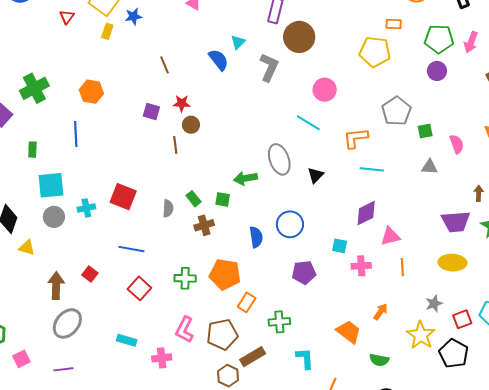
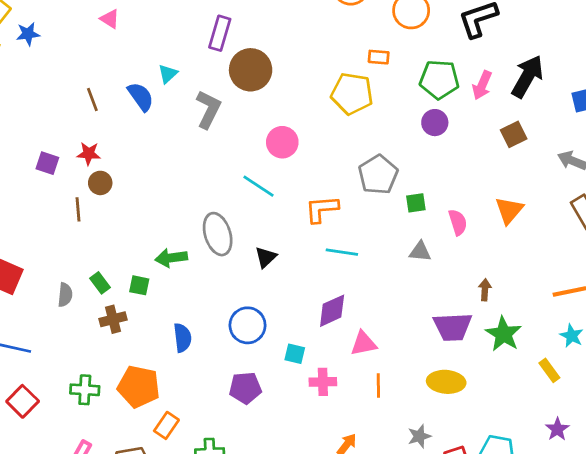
brown line: (164, 65) -> (92, 99), moved
blue circle: (290, 224) -> (248, 325), moved

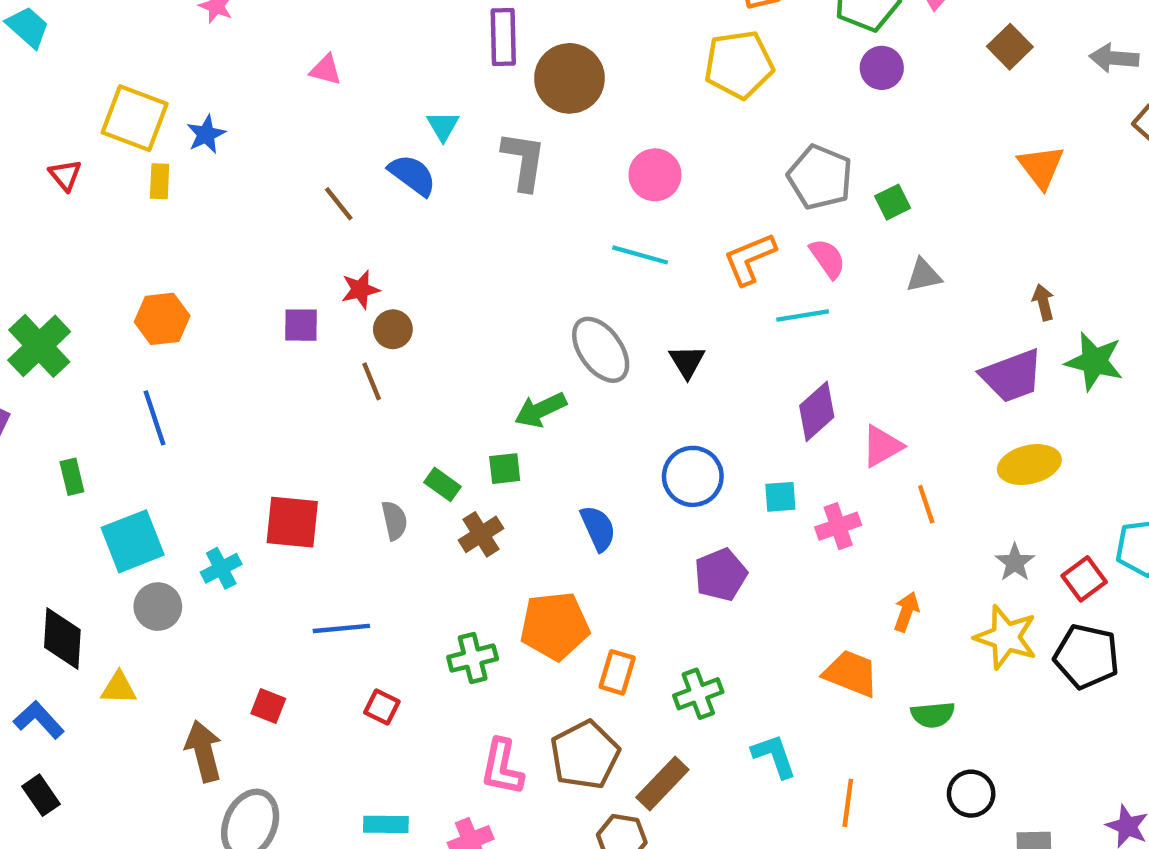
pink semicircle: (458, 222) -> (828, 258), moved
red square: (23, 401) -> (382, 707), size x0.7

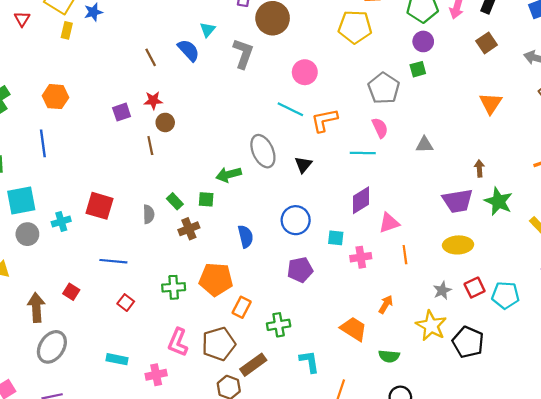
green square: (893, 202) -> (418, 69), moved
orange L-shape: (750, 259) -> (324, 120), moved
purple square: (301, 325) -> (122, 112), turned -30
red square: (1084, 579) -> (475, 288), moved

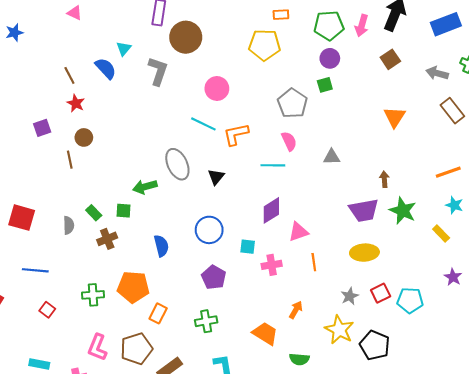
red star: (153, 100) -> (76, 103), moved, turned 30
purple pentagon: (300, 270) -> (214, 277), turned -30
green cross: (279, 325) -> (206, 321), moved

